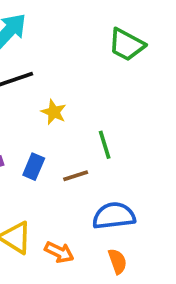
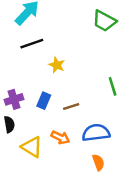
green line: (105, 145) -> (113, 86), moved
orange arrow: (59, 252) -> (60, 137), moved

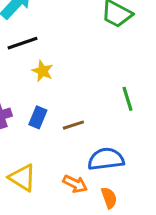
yellow star: (57, 65) -> (43, 71), moved
orange arrow: (60, 137) -> (75, 184), moved

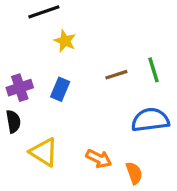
brown line: (73, 125) -> (116, 75), moved
blue semicircle: (106, 159) -> (150, 120), moved

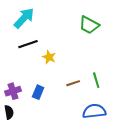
yellow star: (65, 41) -> (49, 57), moved

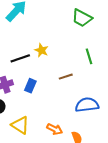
black line: (28, 44) -> (20, 58), moved
green line: (96, 80) -> (89, 56), moved

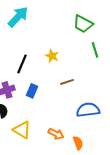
yellow star: (41, 50) -> (52, 56), moved
green line: (89, 56) -> (95, 50), moved
black line: (20, 58) -> (22, 64), turned -48

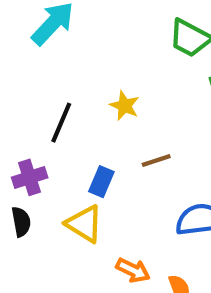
blue rectangle: (32, 91) -> (101, 182), moved
yellow triangle: (22, 130) -> (84, 224), moved

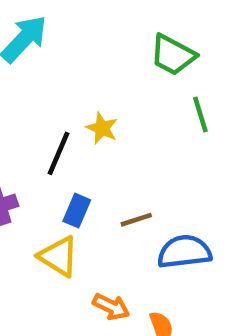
black line: (61, 123) -> (58, 153), moved
brown line: (156, 161) -> (136, 220), moved

